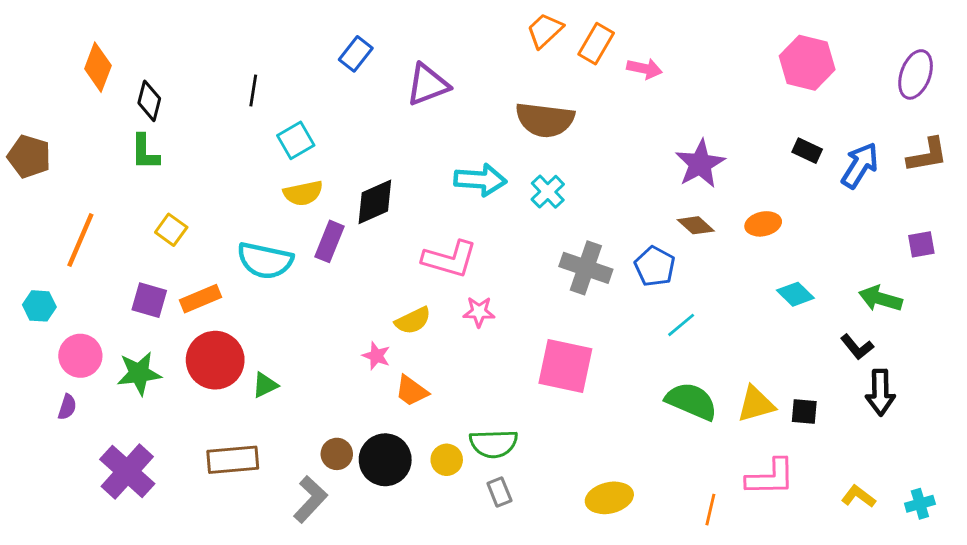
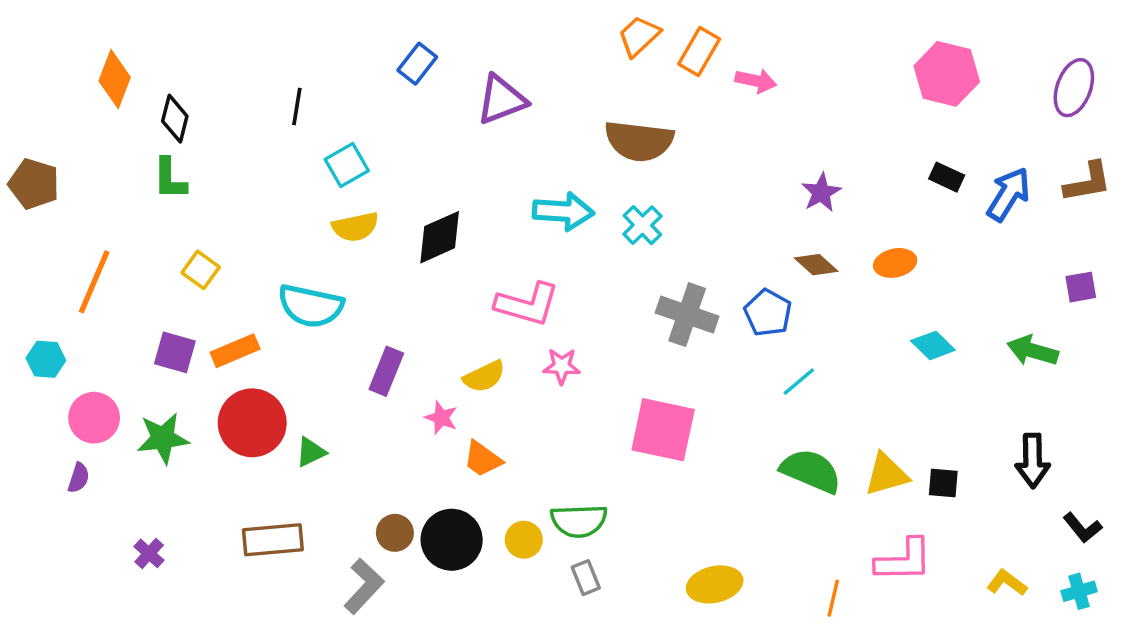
purple star: (700, 164) -> (821, 192), size x0.7
purple rectangle: (329, 241) -> (386, 371), moved
black L-shape: (857, 347) -> (1082, 528), moved
purple cross: (127, 472) -> (149, 553), size x0.5

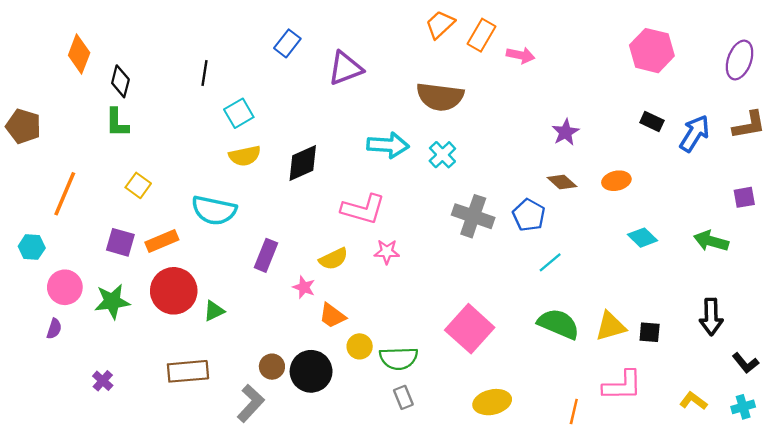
pink square: (663, 430) -> (470, 329), moved, turned 30
yellow circle: (524, 540) -> (360, 346), moved

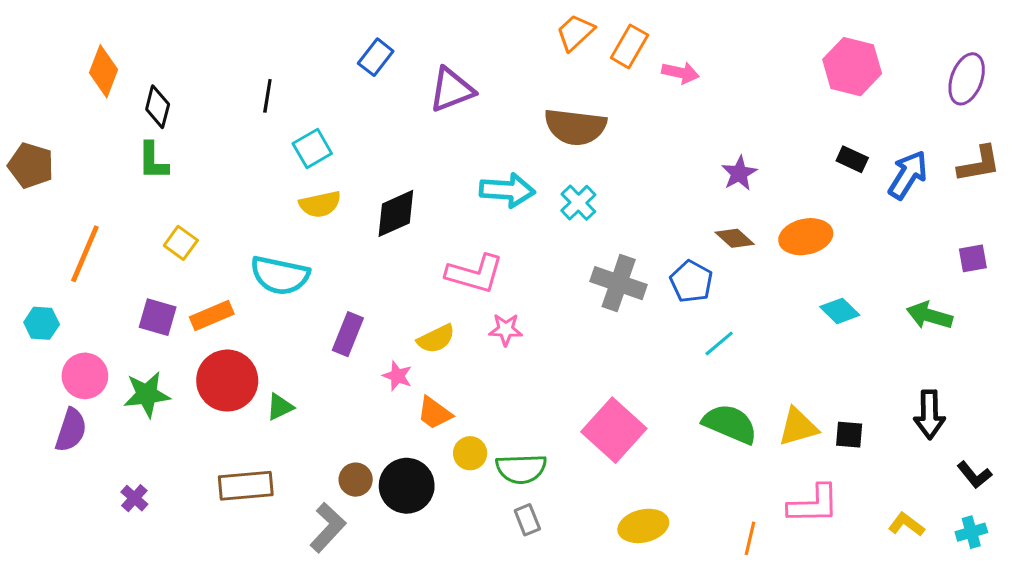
orange ellipse: (616, 181) -> (806, 237), size x1.4
purple semicircle: (54, 329) -> (71, 430), size x1.6

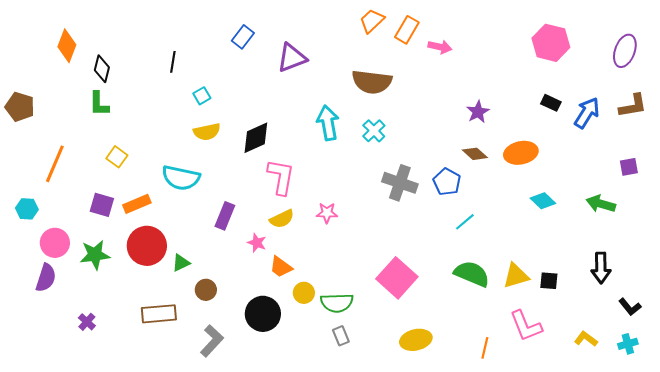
cyan square: (312, 149) -> (202, 96), size x0.7
cyan arrow: (507, 190) -> (328, 123), turned -104
pink L-shape: (475, 274) -> (281, 177), moved, turned -96
brown circle: (356, 480) -> (206, 290), moved
pink L-shape: (813, 504) -> (526, 326), turned 69

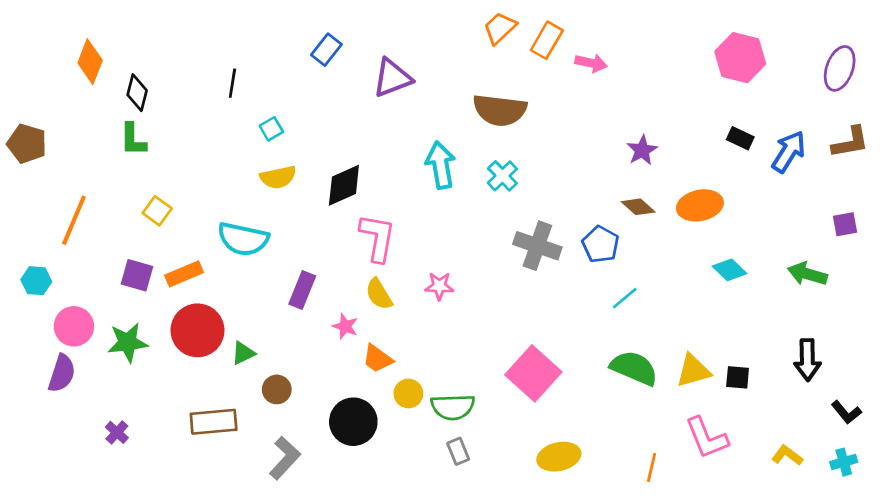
yellow semicircle: (282, 219) -> (379, 294), turned 85

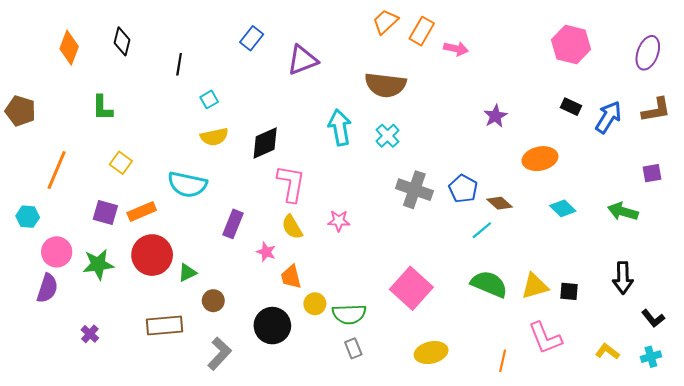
black diamond: (137, 93) -> (122, 41), moved
brown diamond: (638, 207) -> (500, 203), moved
orange trapezoid: (377, 359) -> (291, 277), turned 40

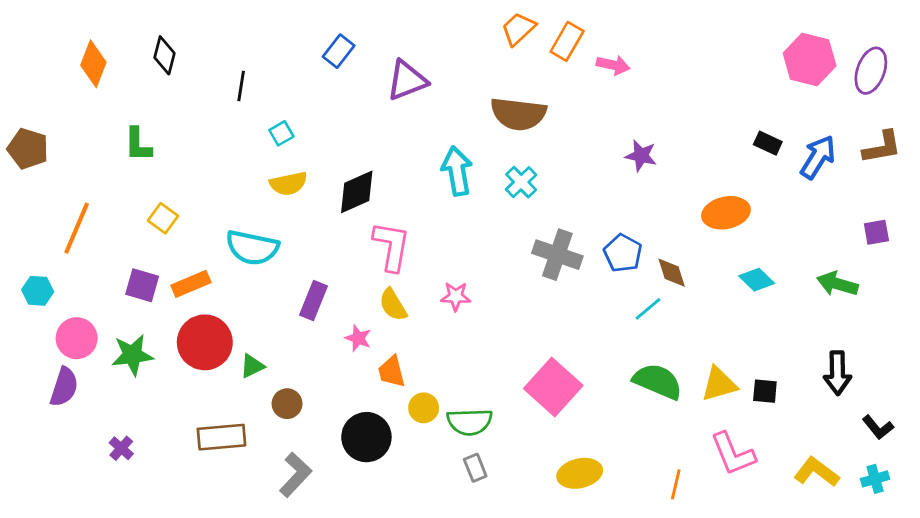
pink hexagon: (571, 45) -> (810, 59), moved
purple star: (495, 116) -> (641, 156), moved, turned -30
brown diamond: (500, 203) -> (672, 273), turned 30
yellow L-shape: (607, 351) -> (817, 472), size x1.4

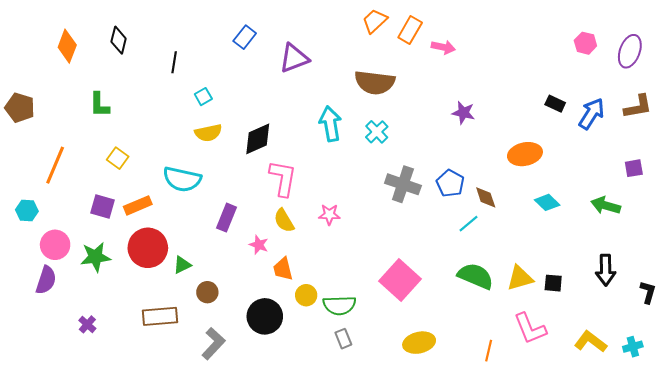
pink hexagon: (810, 59) -> (585, 43), size x0.6
black L-shape: (878, 427) -> (648, 292), moved, turned -125

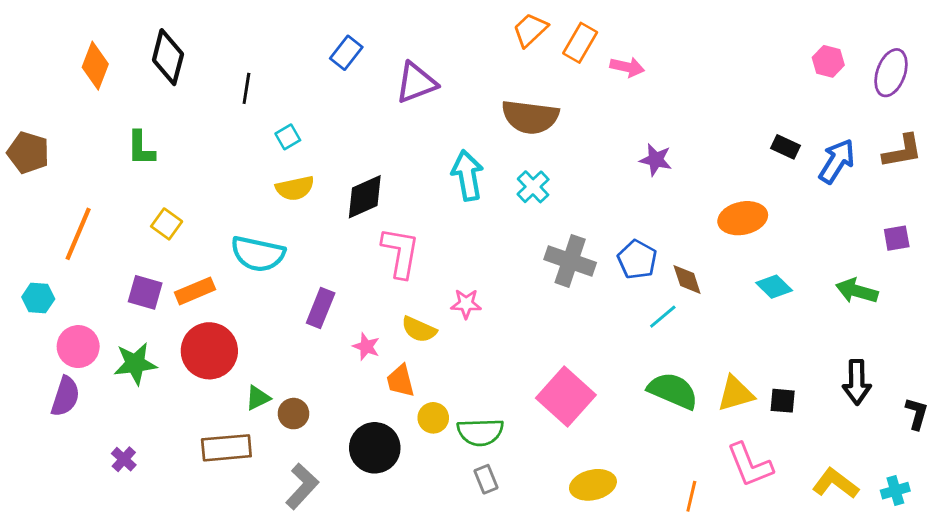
black diamond: (119, 40) -> (168, 57), size x1.4
yellow semicircle: (284, 221) -> (419, 329), moved, turned -35
green triangle: (182, 265) -> (258, 398), moved

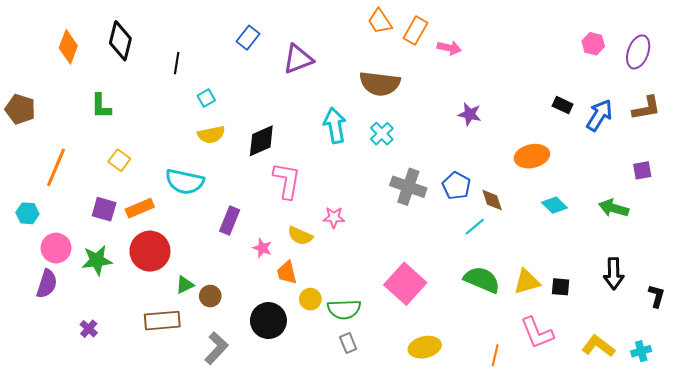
orange trapezoid: (530, 30) -> (380, 21), turned -80

